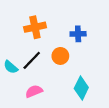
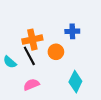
orange cross: (35, 27) -> (32, 40), moved
black line: (32, 60) -> (29, 56), turned -72

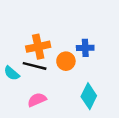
blue cross: (72, 31) -> (85, 48), moved
black line: (29, 56) -> (35, 66), turned -48

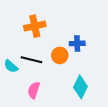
orange cross: (38, 47) -> (35, 26), moved
pink semicircle: (37, 100) -> (34, 90), turned -49

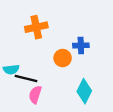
black line: (32, 60) -> (26, 79), moved
cyan semicircle: (11, 66) -> (11, 69), turned -48

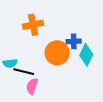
orange circle: (63, 58) -> (57, 53), size x1.5
cyan diamond: (84, 91) -> (86, 55), moved

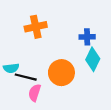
blue cross: (74, 41) -> (87, 37), moved
orange circle: (57, 53) -> (61, 73), moved

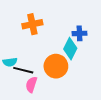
cyan diamond: (93, 59) -> (70, 49), moved

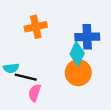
blue cross: (79, 33) -> (87, 37), size x1.5
orange circle: (56, 66) -> (78, 73), moved

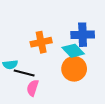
orange cross: (36, 27) -> (41, 42), moved
cyan diamond: (77, 54) -> (73, 51), turned -70

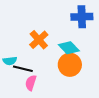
blue cross: (83, 35) -> (82, 17), moved
orange cross: (41, 42) -> (39, 40), turned -30

